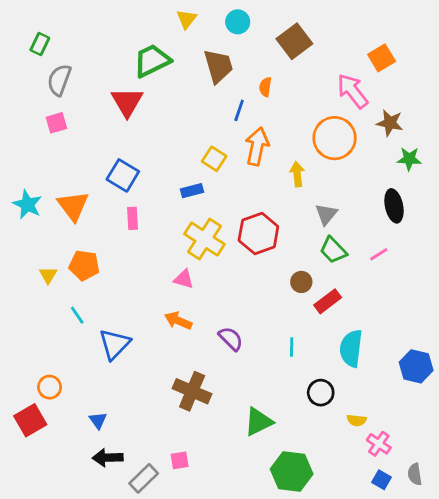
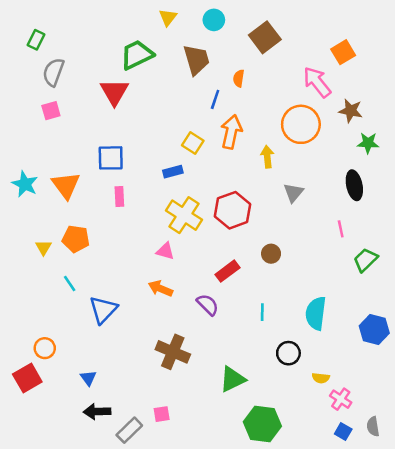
blue square: (123, 175) -> (111, 158), turned -32
green trapezoid: (333, 250) -> (366, 260), moved, turned 90
pink line: (379, 254) -> (341, 229), turned -70
red rectangle: (328, 301) -> (228, 271), moved

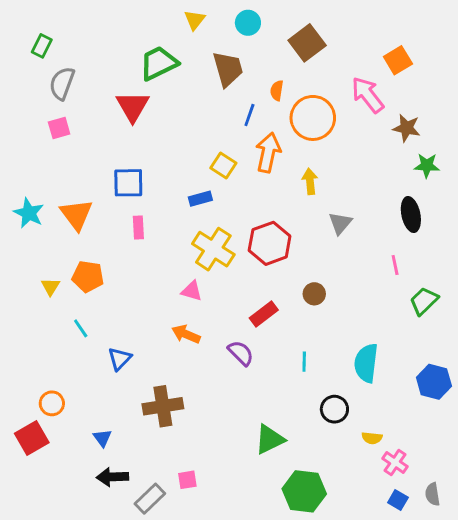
orange circle: (301, 124) -> (313, 118), moved
blue triangle: (103, 310) -> (120, 359), size x0.7
brown cross: (173, 352) -> (163, 406), moved, turned -32

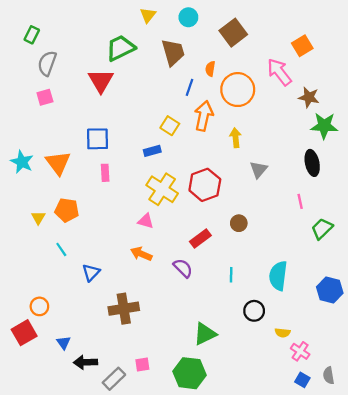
green star: (427, 165) -> (324, 126), size x1.4
blue triangle: (102, 438) -> (64, 343), moved
green hexagon: (304, 491) -> (189, 373), moved

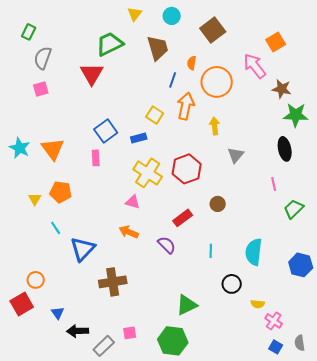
blue square: (97, 139) -> (106, 131), moved, turned -35
blue triangle: (91, 272) -> (83, 249), size x1.5

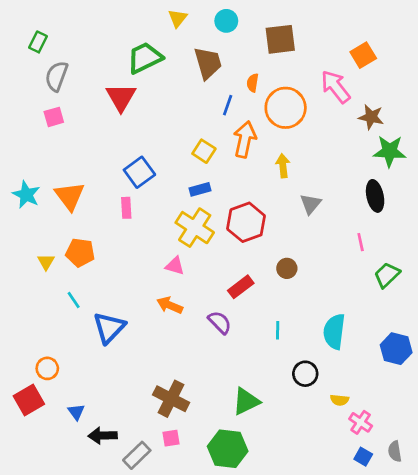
brown square: (213, 30) -> (280, 39), turned 30
blue rectangle: (139, 138) -> (200, 189), moved
brown cross: (113, 282) -> (171, 399), moved, turned 36

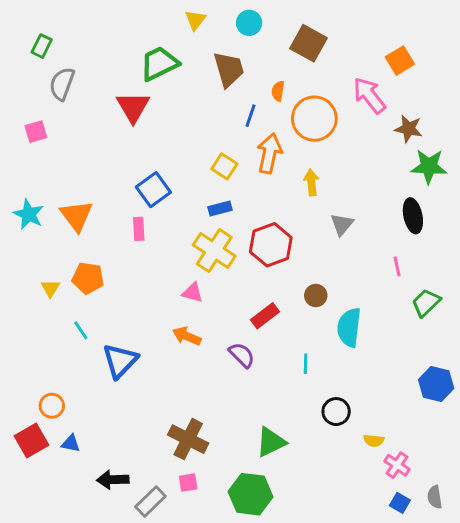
brown square: (280, 39) -> (309, 43), turned 36
pink square: (54, 117) -> (36, 132), moved
cyan semicircle: (334, 332) -> (349, 327), moved
blue triangle: (76, 412) -> (71, 443), moved, turned -42

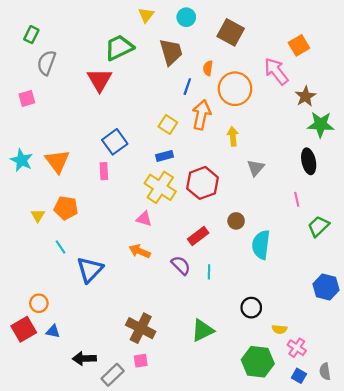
brown star: (409, 129) -> (305, 96), turned 30
cyan line: (306, 364) -> (209, 272), moved
green hexagon: (251, 494) -> (258, 362), moved

